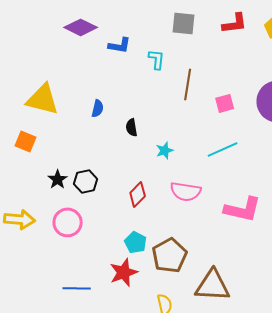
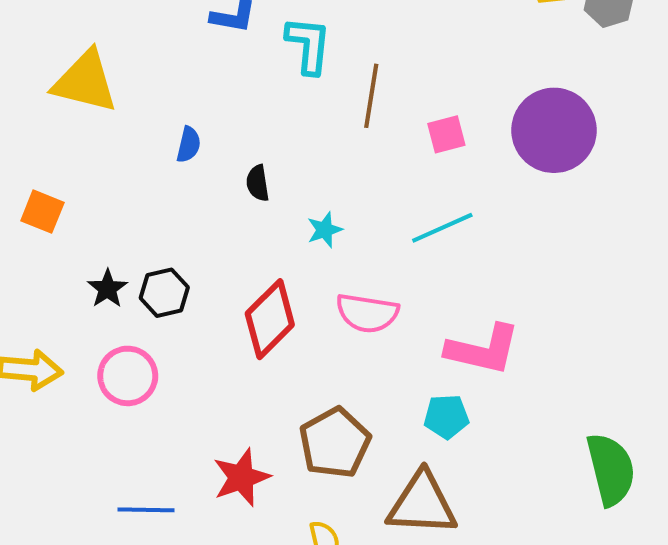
cyan L-shape: (157, 59) -> (308, 45), size x1.4
yellow triangle: (43, 99) -> (85, 82), moved
red diamond: (138, 194) -> (270, 319), size x1.5
cyan pentagon: (136, 242) -> (446, 417), moved, turned -30

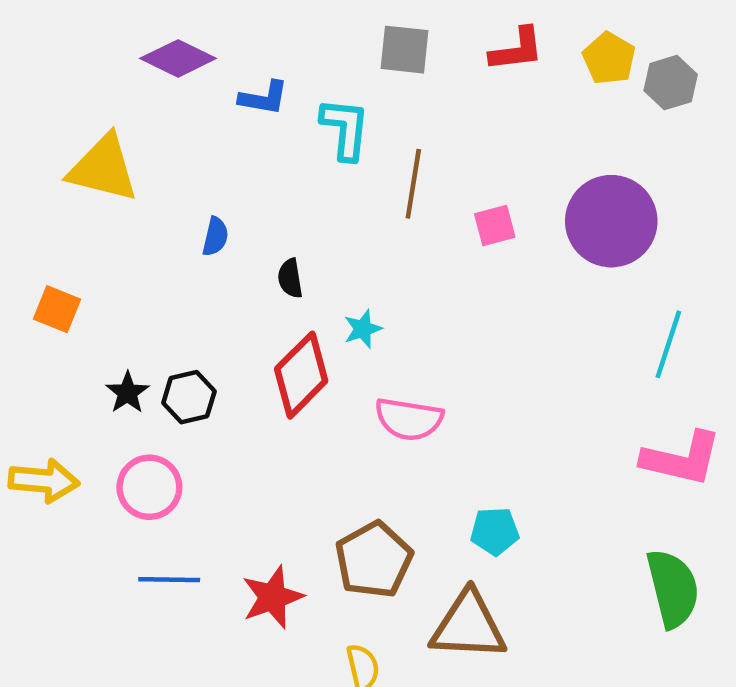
cyan line: (442, 228) -> (668, 344), moved, turned -48
red diamond: (270, 319) -> (301, 375), moved
pink L-shape: (483, 350) -> (682, 459), moved
blue line: (146, 510) -> (169, 580), moved

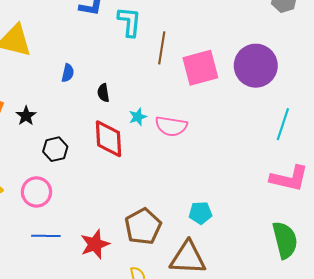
pink square: (495, 226) -> (200, 68), size x1.8
red diamond: (301, 375) -> (109, 139), turned -48
black star: (127, 393) -> (26, 116), moved
pink semicircle: (409, 419) -> (171, 126), moved

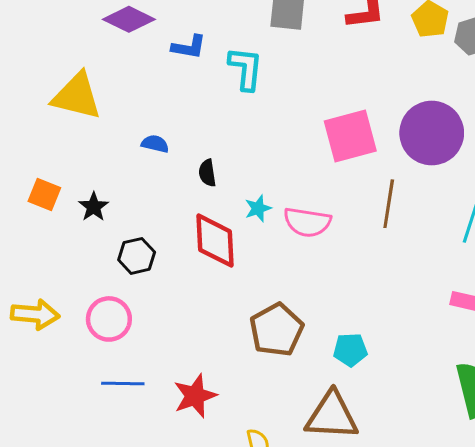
brown line: (162, 48) -> (389, 204), moved
blue semicircle: (68, 73) -> (155, 144), turned -90
brown pentagon: (143, 226) -> (276, 330), moved

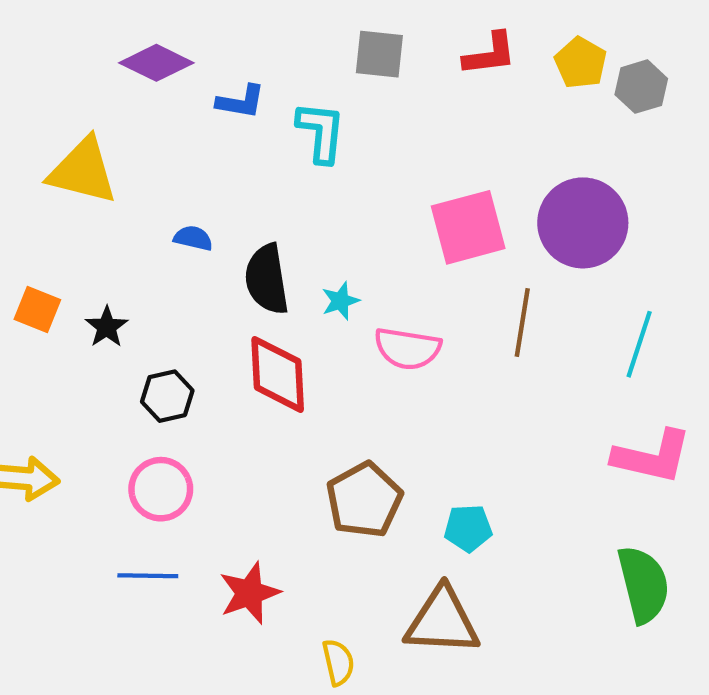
black semicircle: (207, 173) -> (267, 279), size x1.8
cyan star: (258, 208) -> (340, 301), moved
pink circle: (109, 319) -> (161, 489), moved

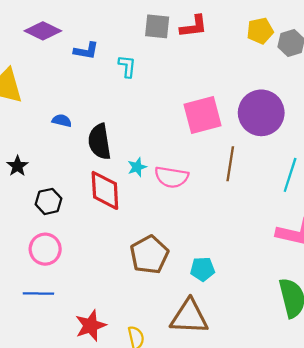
red L-shape: (490, 54) -> (194, 26), moved
yellow pentagon: (581, 63) -> (260, 31), turned 30
cyan L-shape: (321, 132) -> (127, 66), size x0.7
cyan star: (340, 301) -> (137, 167), moved
red star: (250, 593) -> (91, 326), moved

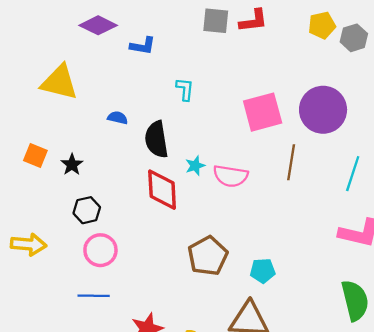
cyan L-shape: (127, 66) -> (185, 89), moved
black hexagon: (48, 201) -> (87, 210), moved

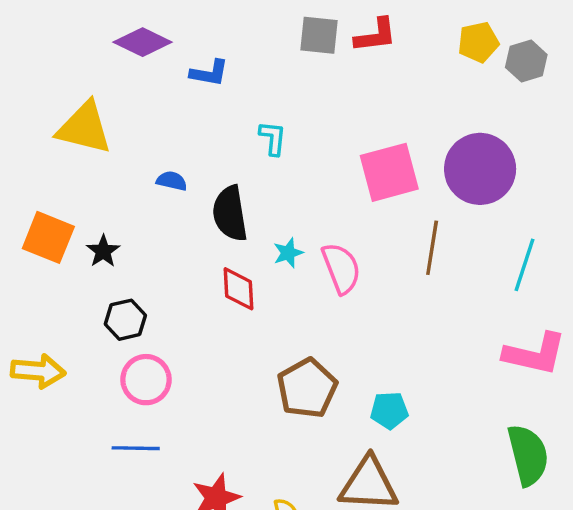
orange square: (35, 155) -> (48, 237), size x1.4
pink semicircle: (231, 176) -> (341, 268), turned -120
red diamond: (162, 190) -> (239, 289), size x0.7

